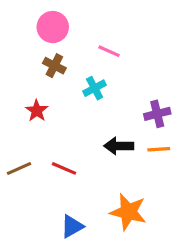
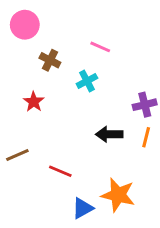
pink circle: (53, 27) -> (25, 25), moved
orange line: (159, 149) -> (146, 137), turned -72
red line: (64, 168) -> (60, 171), moved
blue triangle: (72, 226) -> (83, 208), moved

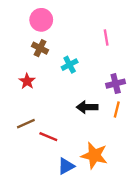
pink circle: (25, 25) -> (41, 20), moved
pink line: (100, 47) -> (106, 38), moved, turned 56
brown line: (17, 155) -> (26, 124), moved

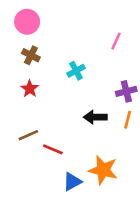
pink circle: (41, 20) -> (27, 22), moved
pink line: (106, 38) -> (116, 41), turned 35
brown cross: (40, 48) -> (31, 55), moved

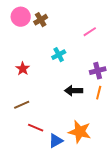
pink line: (116, 41) -> (90, 32), turned 32
brown cross: (31, 55) -> (41, 20), moved, turned 32
red line: (53, 149) -> (36, 128), moved

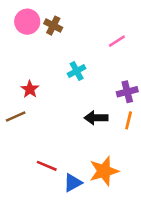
brown cross: (41, 20) -> (53, 26), turned -32
brown line: (22, 105) -> (16, 116), moved
orange star: (80, 132) -> (104, 171), turned -30

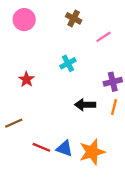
brown cross: (53, 26) -> (74, 18), moved
brown line: (16, 116) -> (14, 123), moved
blue triangle: (73, 183) -> (64, 148), moved, turned 48

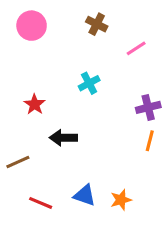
black arrow: (85, 105) -> (63, 138), moved
red line: (41, 147) -> (41, 203), moved
orange star: (92, 152) -> (121, 200), size x0.6

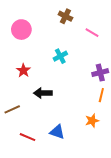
pink circle: (32, 26) -> (21, 30), moved
pink line: (136, 48) -> (92, 33), turned 64
orange star: (121, 200) -> (92, 121), moved

